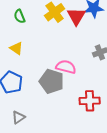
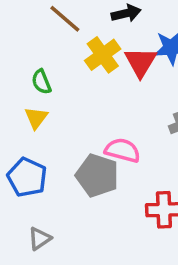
green semicircle: (20, 16) -> (41, 82), moved
yellow triangle: (16, 48) -> (36, 118), turned 32

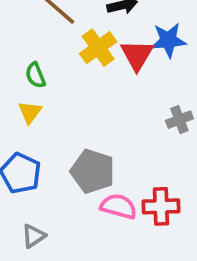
pink semicircle: (123, 150) -> (119, 206), moved

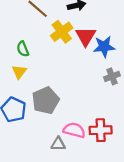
blue star: (168, 40) -> (104, 47), moved
gray pentagon: (93, 171) -> (46, 100), moved, turned 30
gray triangle: (34, 236) -> (58, 144), moved, turned 35

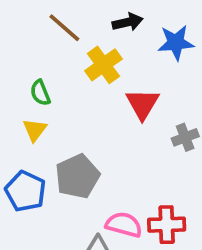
red triangle: (86, 36) -> (142, 104), moved
blue star: (104, 47) -> (176, 43), moved

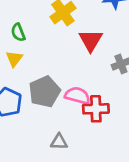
pink semicircle: (124, 225) -> (77, 96), moved
red cross: (167, 225) -> (96, 109), moved

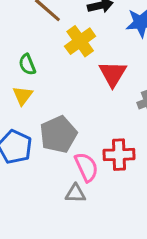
pink semicircle: (77, 96) -> (86, 167), moved, turned 50

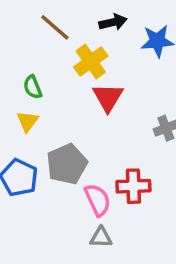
red triangle: (113, 74) -> (108, 97), moved
gray triangle: (75, 193) -> (101, 237), moved

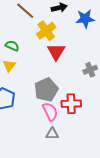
green semicircle: (33, 87) -> (12, 46), turned 136
gray pentagon: (67, 164) -> (46, 90), moved

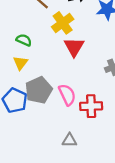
gray pentagon: (46, 90) -> (39, 90), moved
pink semicircle: (50, 112) -> (67, 95), moved

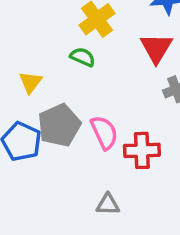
green semicircle: (24, 40) -> (83, 57), moved
red triangle: (74, 47) -> (156, 48), moved

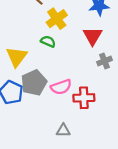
yellow triangle: (30, 82) -> (17, 57), size x1.5
pink semicircle: (104, 132) -> (61, 87), turned 96

